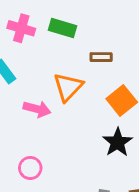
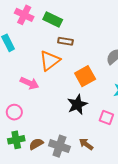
brown rectangle: (101, 57) -> (65, 41), moved
pink arrow: (37, 109) -> (30, 83), moved

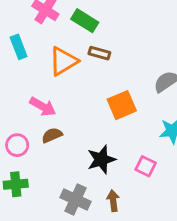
orange triangle: (50, 61) -> (63, 61), moved
black star: (77, 104) -> (101, 159), moved
brown semicircle: (36, 144) -> (52, 135), moved
brown arrow: (86, 144) -> (113, 201), turned 40

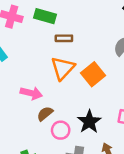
orange triangle: (63, 61) -> (63, 68), moved
pink circle: (17, 145) -> (61, 130), moved

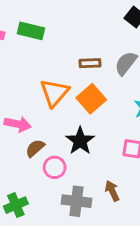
brown rectangle: (64, 38) -> (90, 63), moved
black star: (89, 122) -> (80, 141), moved

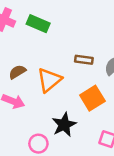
orange square: (91, 99) -> (92, 98), moved
brown semicircle: (35, 148) -> (17, 72), moved

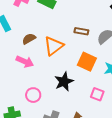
orange square: (92, 98) -> (87, 62), turned -36
pink circle: (38, 144) -> (33, 95), moved

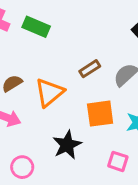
brown rectangle: (81, 31) -> (90, 69), turned -40
orange square: (87, 62) -> (100, 114), turned -30

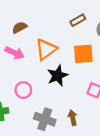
orange triangle: (49, 92) -> (46, 49), moved

